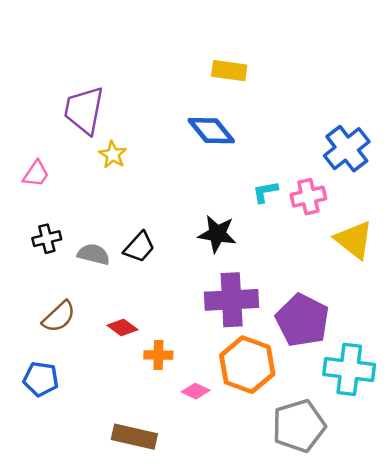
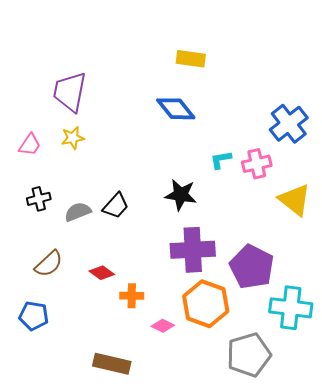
yellow star: (113, 155) -> (73, 138), moved, turned 30
gray semicircle: (94, 254) -> (78, 212), turned -36

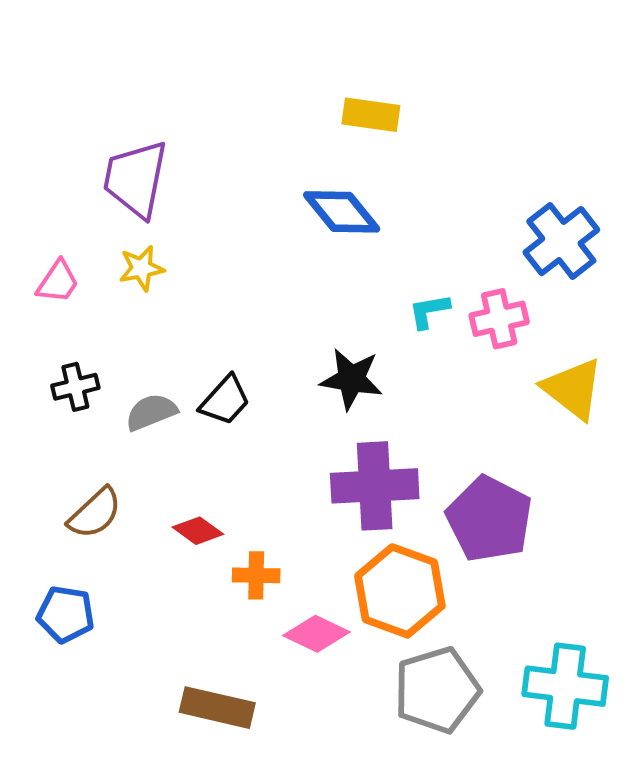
cyan cross: (291, 308) -> (565, 686), moved
pink diamond: (163, 326) -> (316, 634), size x1.4
gray pentagon: (249, 355) -> (437, 690), moved

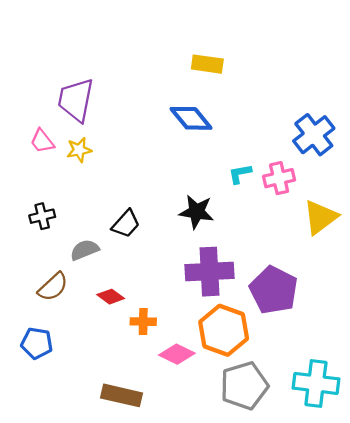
pink trapezoid: (58, 282) -> (42, 141), moved, turned 108
yellow triangle: (573, 389) -> (320, 217), turned 45
gray semicircle: (151, 412) -> (85, 250), moved

